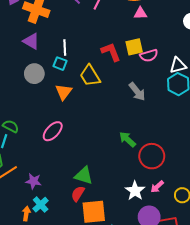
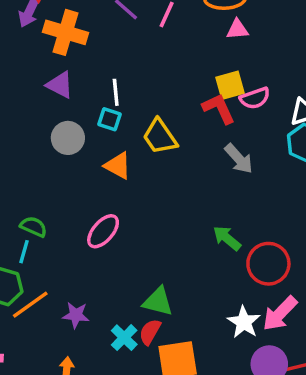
red L-shape: (111, 52) -> (219, 109), moved
orange triangle: (64, 92) -> (118, 166), turned -36
pink arrow: (157, 187) -> (280, 313), size x1.6
cyan cross: (41, 205) -> (124, 338), moved

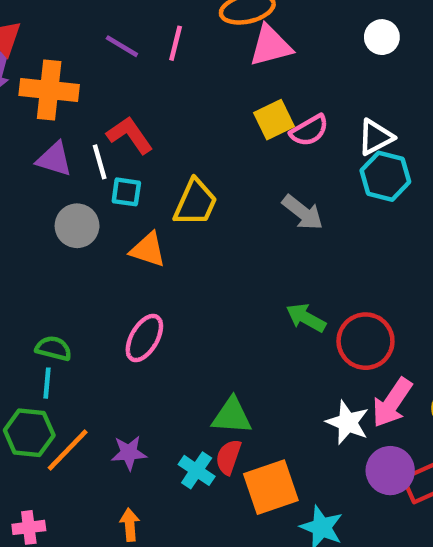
pink triangle: (237, 29) -> (270, 46), size x1.5
white line: (116, 92) -> (100, 162), moved
red L-shape: (219, 109) -> (130, 135), moved
yellow trapezoid: (160, 137) -> (195, 203), turned -111

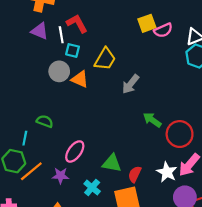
gray arrow: (303, 212) -> (131, 84), moved, turned 84
gray circle: (77, 226) -> (59, 71), moved
pink ellipse: (144, 338) -> (75, 151), moved
green semicircle: (53, 348) -> (45, 121), moved
red semicircle: (228, 457) -> (135, 174), moved

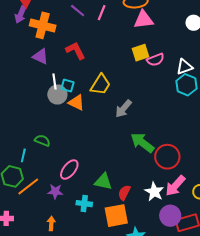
white line: (61, 35) -> (54, 81), moved
cyan square: (72, 50) -> (67, 86), moved
green arrow: (152, 120) -> (142, 143), size x1.4
cyan cross: (92, 187) -> (84, 204), turned -35

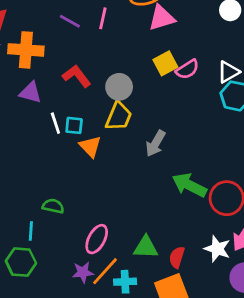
gray circle: (57, 94) -> (119, 87), moved
orange triangle: (76, 103) -> (90, 146), turned 30
orange line: (28, 186) -> (105, 271), moved

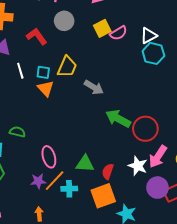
gray circle: (119, 87) -> (64, 21), moved
cyan square: (74, 125) -> (43, 72), moved
gray arrow: (156, 143) -> (94, 87), turned -90
pink ellipse: (97, 239) -> (49, 157), turned -45

